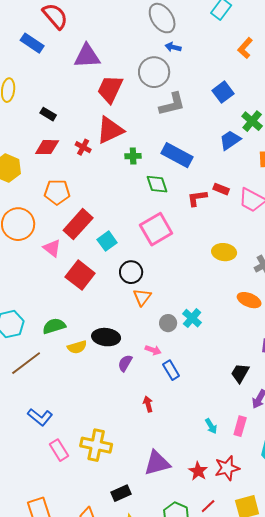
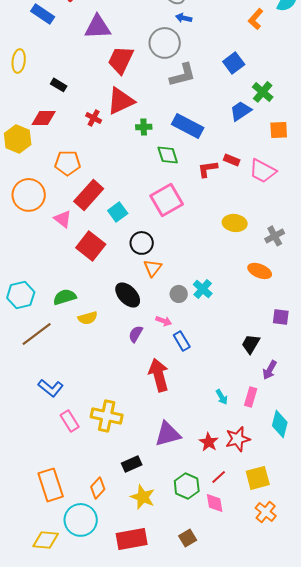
red diamond: (47, 147) -> (44, 118), moved
black ellipse: (106, 337) -> (128, 295), moved, turned 40
red arrow: (148, 404) -> (159, 375), size x2.0

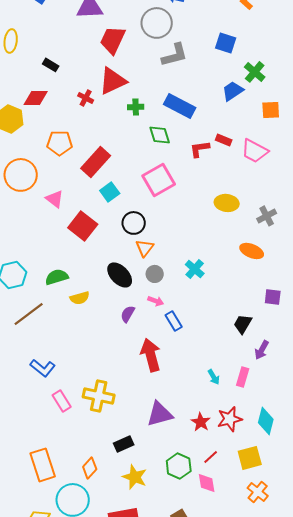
blue square: (234, 63) -> (226, 43), turned -35
red rectangle: (89, 195) -> (96, 162), moved
gray circle: (179, 294) -> (155, 274), moved
cyan diamond: (280, 424) -> (266, 421), moved

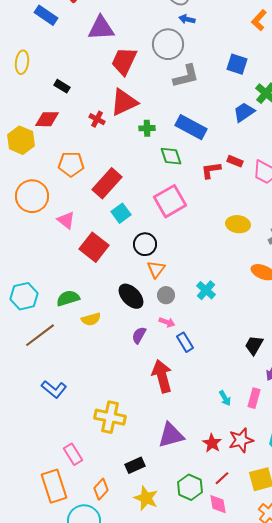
pink rectangle: (62, 401) -> (73, 454), moved

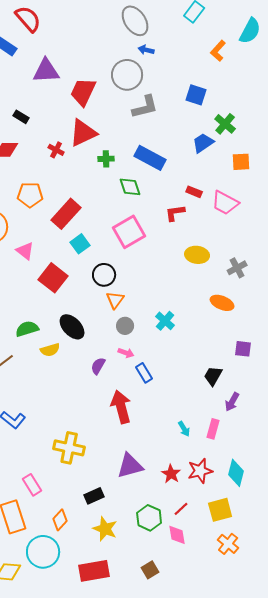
purple triangle: (101, 28) -> (46, 71), moved
red L-shape: (211, 170) -> (175, 213), moved
black ellipse: (131, 296) -> (72, 327), moved

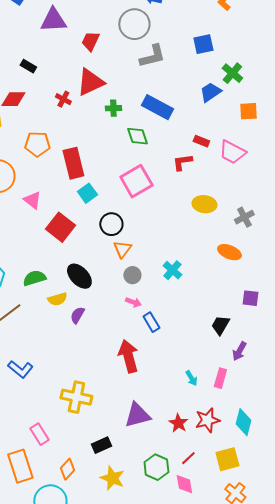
red trapezoid: (83, 92) -> (90, 41), size x0.7
blue square: (196, 95) -> (203, 44), turned -30
red rectangle: (66, 214) -> (73, 163), turned -56
purple semicircle: (98, 366) -> (77, 315), moved

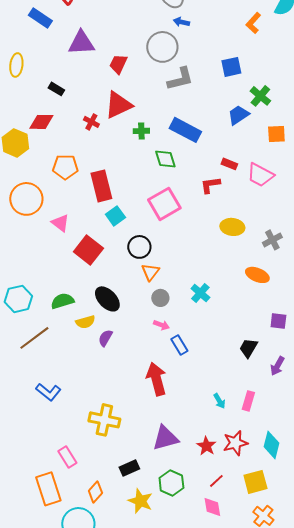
purple arrow: (239, 351) -> (277, 366), moved
green hexagon: (156, 467) -> (171, 483), moved

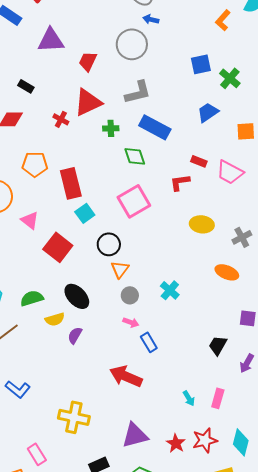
gray L-shape: (180, 79) -> (138, 92), moved
green cross: (260, 96) -> (230, 78), moved
red arrow: (156, 379) -> (126, 376), turned -52

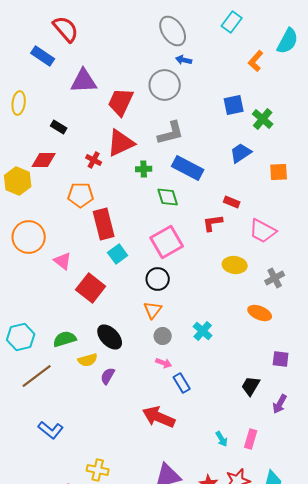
red trapezoid: (88, 61) -> (121, 102), size x1.4
orange pentagon: (35, 164) -> (81, 195), moved
pink trapezoid: (230, 172) -> (263, 231), moved
black circle: (109, 244) -> (158, 279), moved
yellow cross: (74, 417) -> (98, 470), moved, size x0.7

